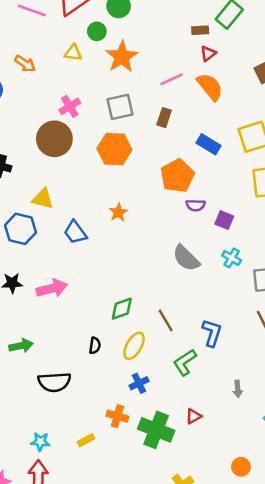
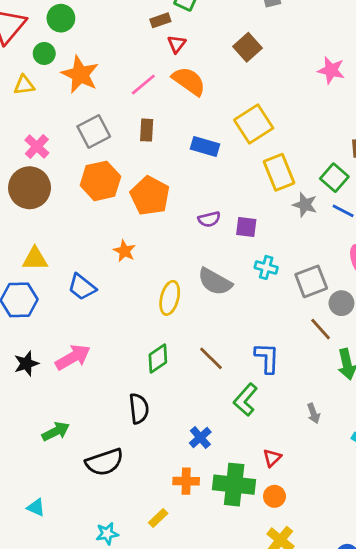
orange pentagon: (177, 176) -> (150, 196), moved
black semicircle: (95, 346) -> (139, 409), size x1.5
yellow ellipse: (134, 346) -> (170, 298), moved
orange circle: (241, 467) -> (274, 496), moved

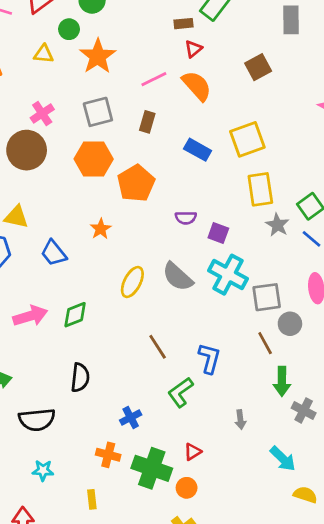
cyan cross: (266, 267) -> (228, 275), size x1.8
green diamond: (158, 358) -> (75, 315), moved
yellow rectangle: (158, 518) -> (92, 499), moved, turned -66
cyan star: (107, 534) -> (43, 470), moved

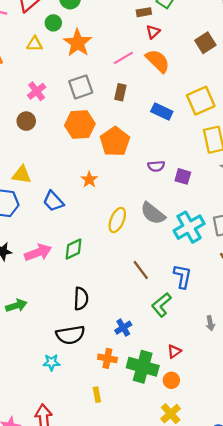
brown circle: (27, 150) -> (26, 121), size x0.6
cyan cross: (228, 275) -> (189, 227), moved, turned 36
black semicircle: (37, 420) -> (70, 335), moved
cyan star: (43, 470) -> (51, 362), moved

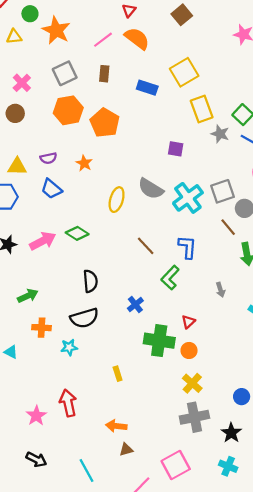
purple semicircle: (156, 166) -> (48, 158), moved
green diamond: (74, 249) -> (77, 233), turned 65
orange cross: (107, 358) -> (42, 328), moved

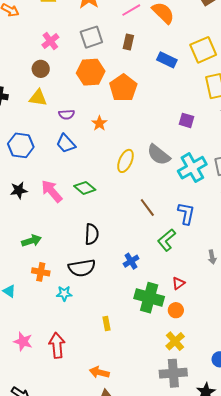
yellow triangle: (17, 167) -> (38, 98), moved
pink arrow: (43, 241) -> (52, 191), turned -110
pink star: (36, 416) -> (23, 341), moved, turned -30

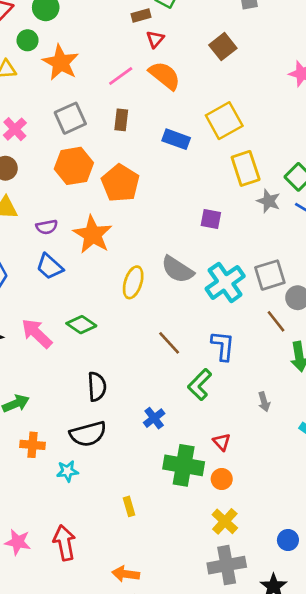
orange star: (99, 123) -> (93, 235), size x1.8
red triangle: (178, 283) -> (222, 442), turned -32

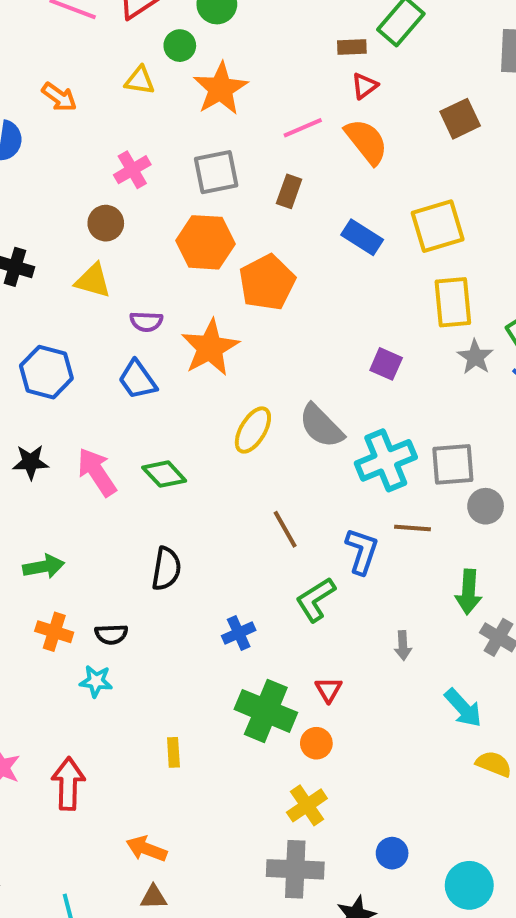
brown line: (276, 321) -> (413, 528), moved, turned -60
black semicircle: (88, 434) -> (111, 634), moved, size x0.6

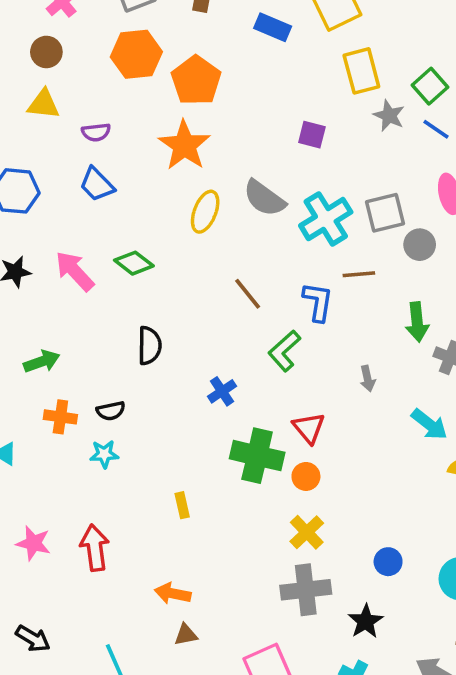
orange star: (210, 348) -> (184, 145), moved
red triangle: (329, 690) -> (309, 428), size x1.4

